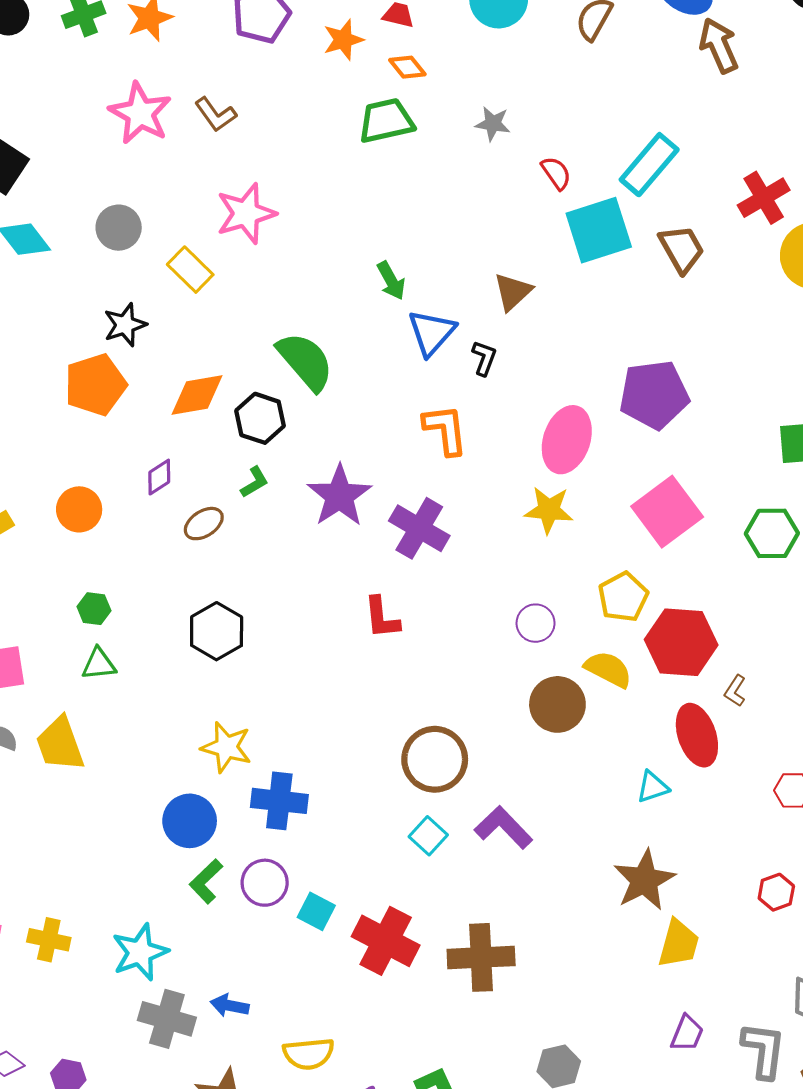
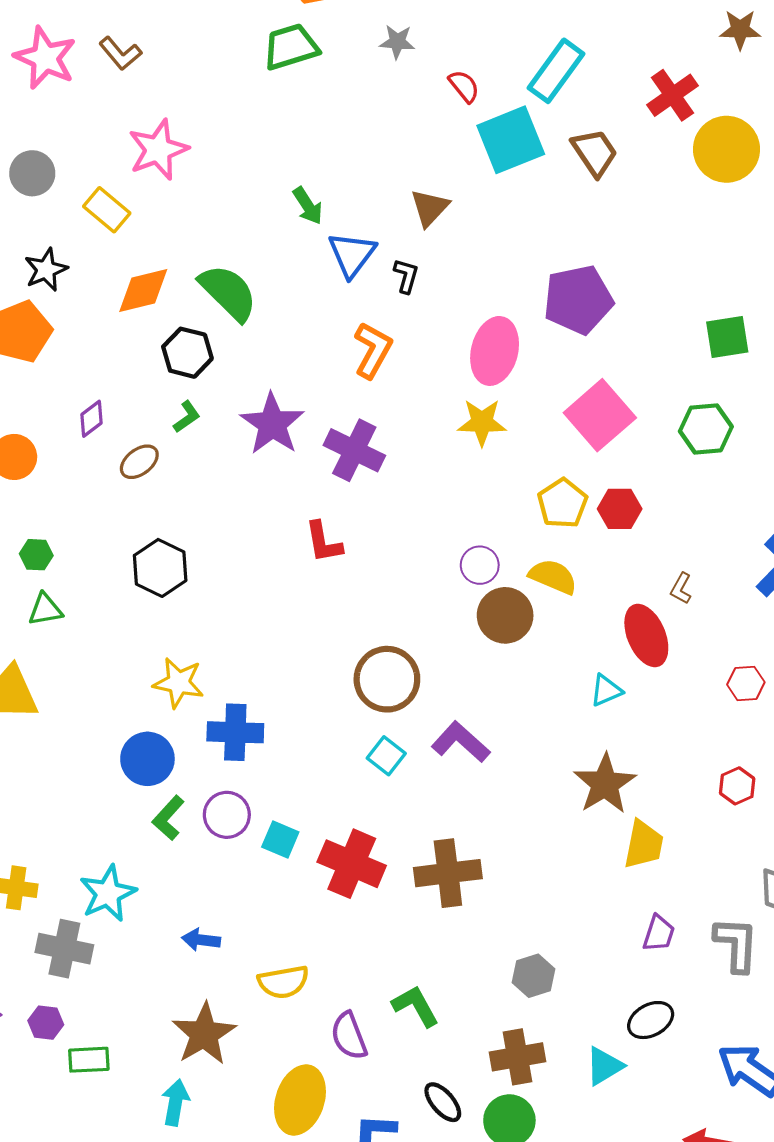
orange diamond: (197, 395) -> (143, 290), moved
orange L-shape: (445, 430) -> (373, 350), turned 40
purple circle: (536, 623) -> (480, 565), moved
red hexagon: (681, 642) -> (620, 509), moved, size x0.6
gray cross: (167, 1019) -> (64, 949), moved

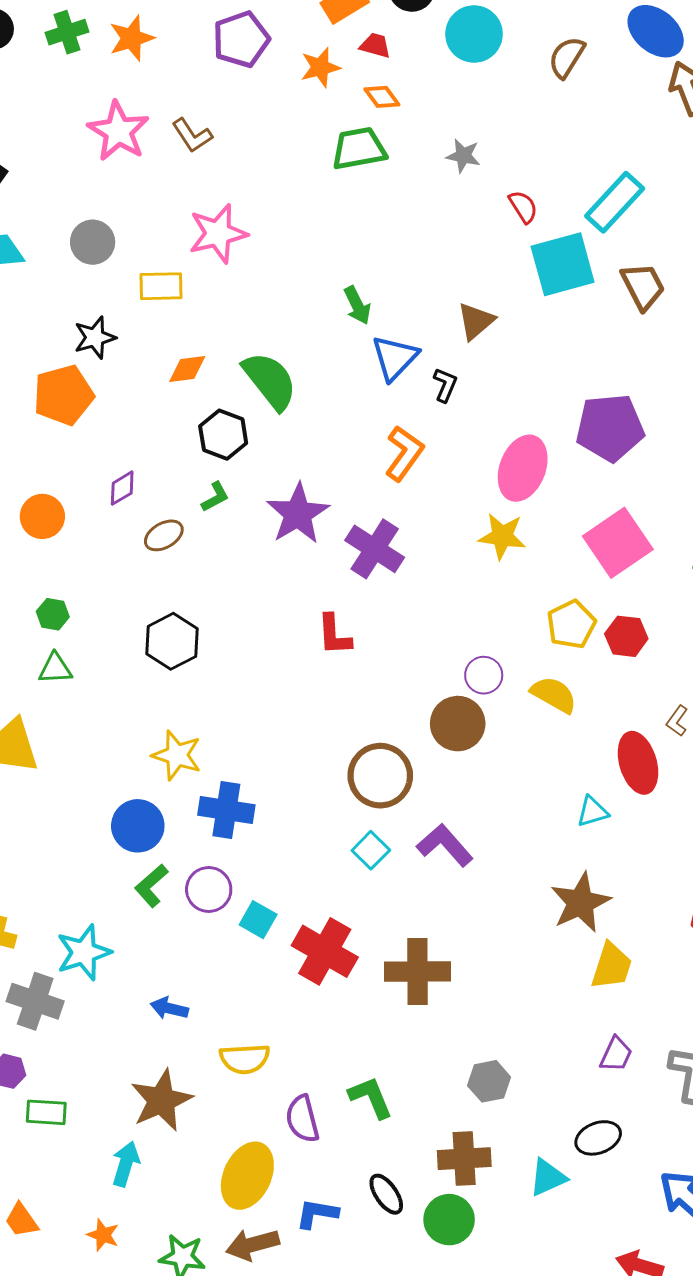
yellow rectangle: (107, 210) -> (161, 286), turned -48
orange diamond: (143, 290) -> (187, 369), size x0.7
brown circle: (505, 615) -> (458, 724), moved

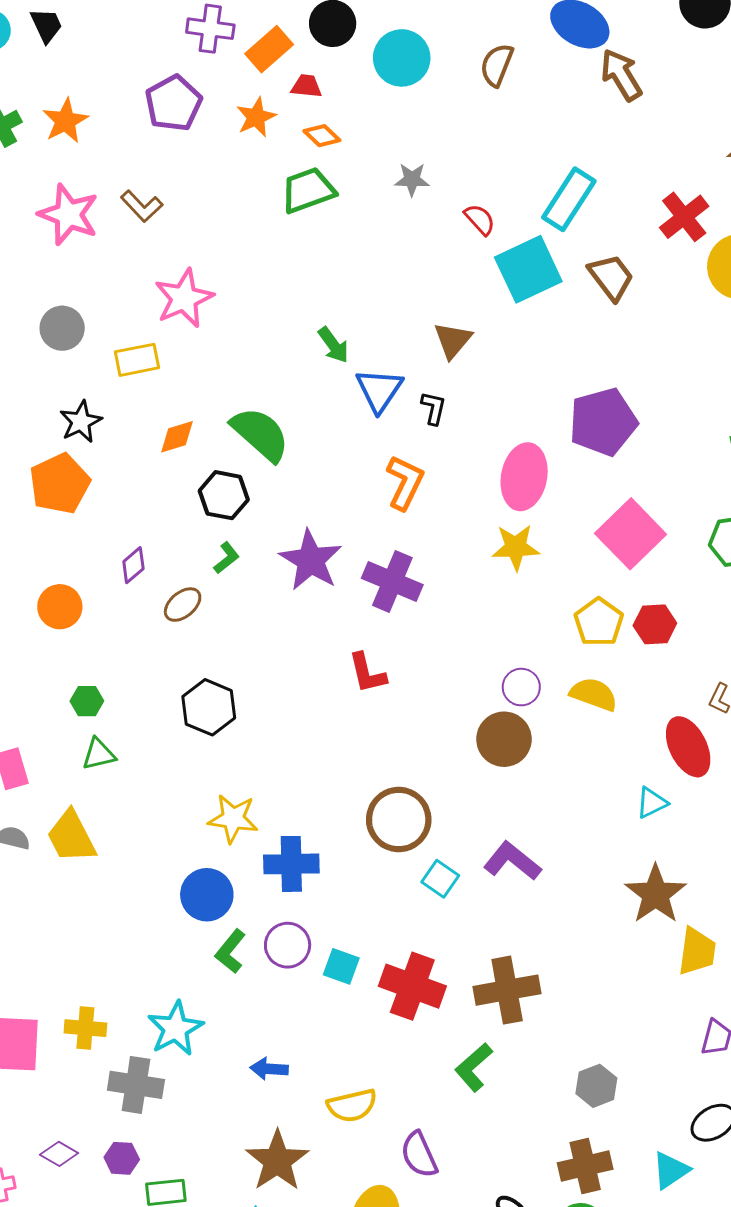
brown circle: (380, 776) -> (399, 820), moved
green L-shape: (371, 1097) -> (474, 1067), moved, turned -99

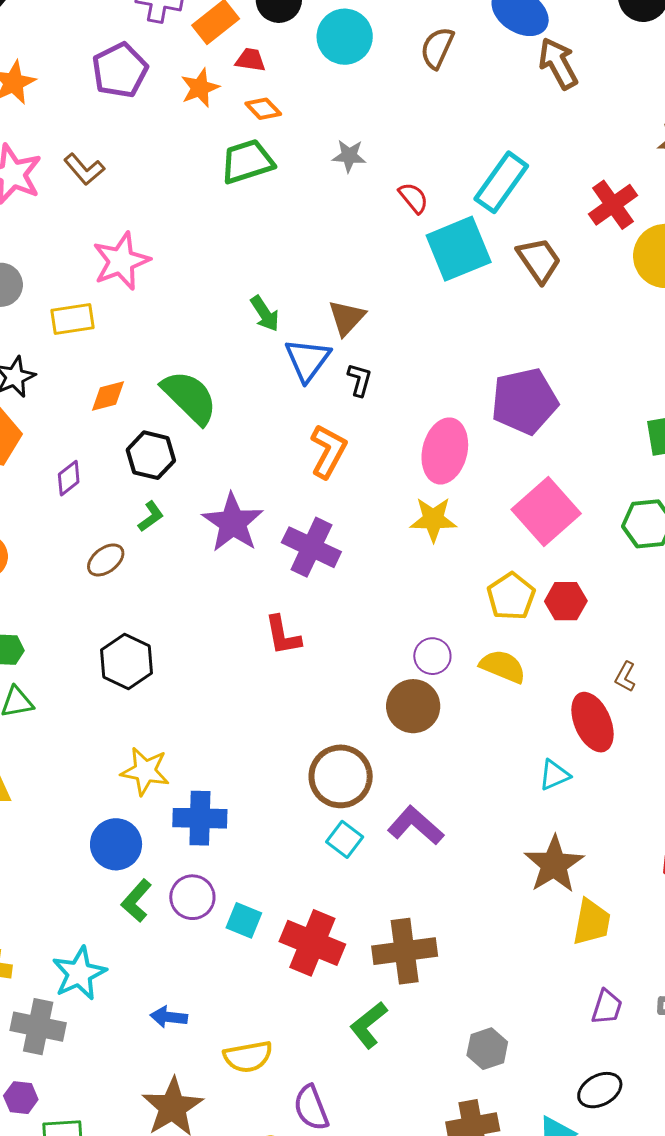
brown triangle: (453, 340) -> (347, 318), moved
purple diamond: (133, 565) -> (69, 478), moved
brown circle: (399, 820) -> (341, 776), moved

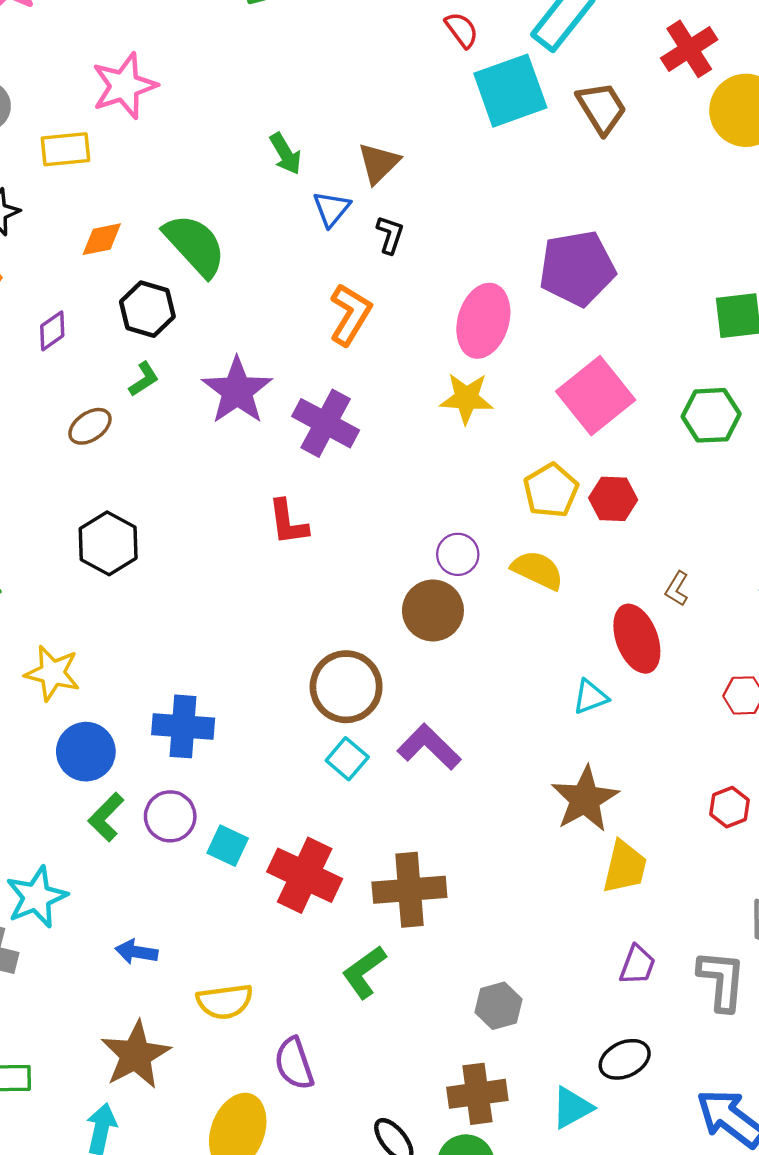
blue triangle: (307, 360) -> (332, 209), size x0.7
yellow star: (145, 771) -> (52, 673), moved

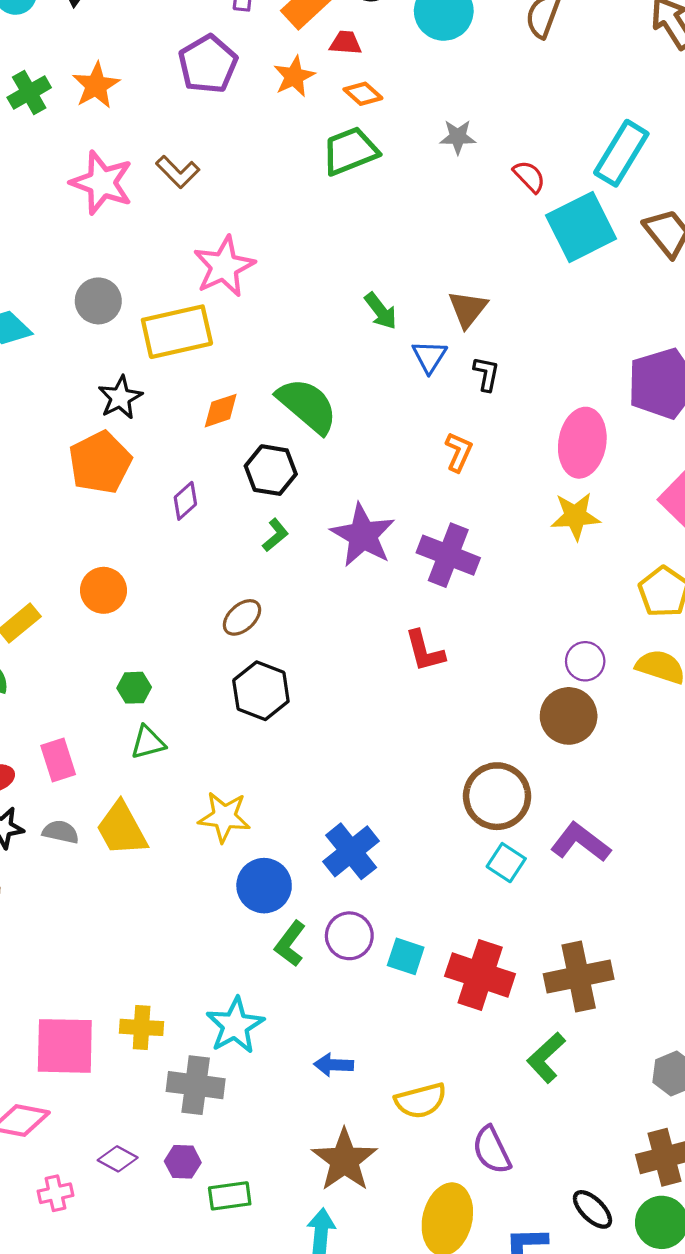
yellow rectangle: (65, 149) -> (177, 332), size x1.5
orange L-shape: (350, 314) -> (459, 452), size x0.7
brown ellipse: (90, 426) -> (242, 617), moved
blue cross: (183, 726) -> (351, 851), turned -36

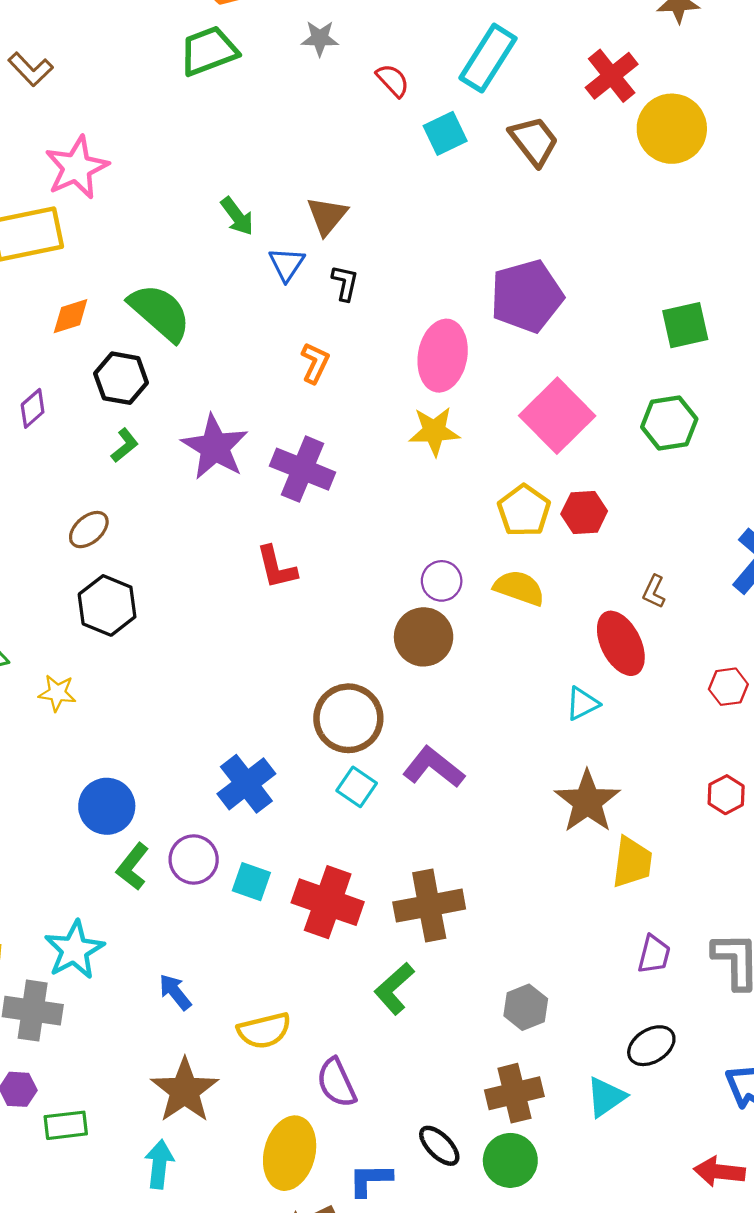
cyan square: (581, 227) -> (445, 133), size x0.6
yellow star: (224, 817) -> (57, 693), moved, size x0.7
blue cross: (351, 851) -> (246, 784), moved
blue arrow: (334, 1065) -> (175, 992), turned 48

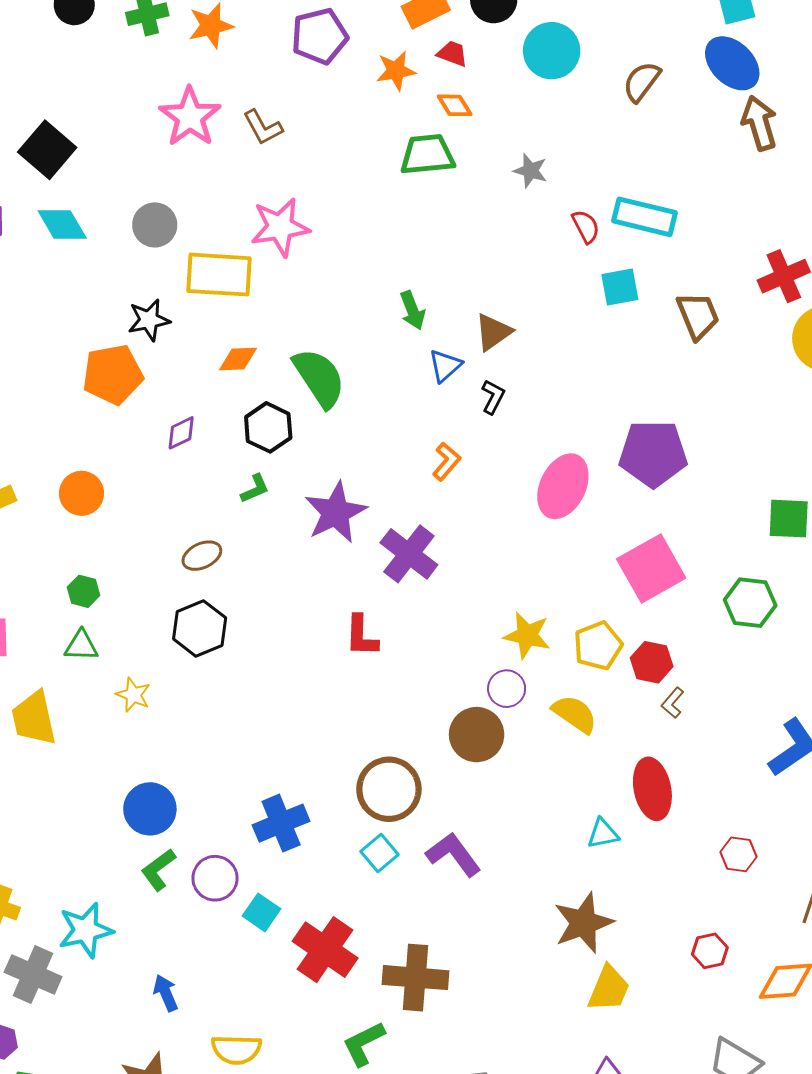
cyan rectangle: (488, 58) -> (645, 217), moved, turned 56
yellow star: (434, 431) -> (527, 635), moved
brown L-shape: (654, 592) -> (673, 703), moved

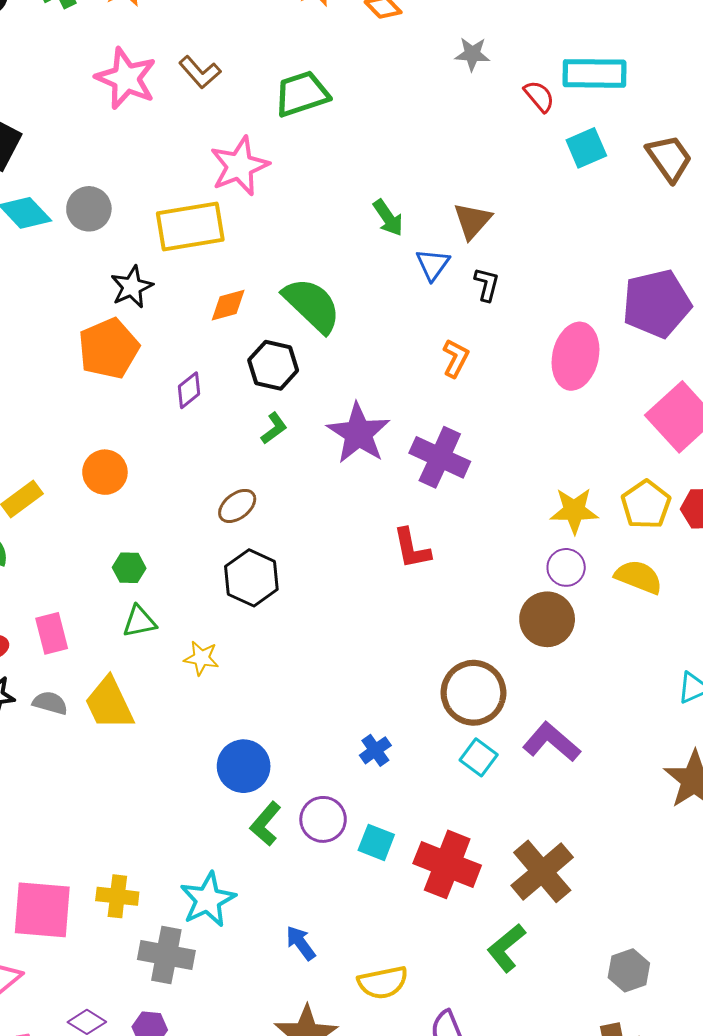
green trapezoid: (427, 155) -> (302, 94), moved
gray circle: (155, 225) -> (89, 209), moved
blue cross: (281, 823) -> (375, 750), size x0.6
brown cross: (416, 978) -> (542, 871), turned -32

